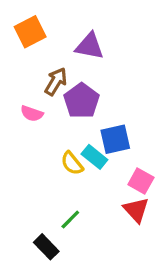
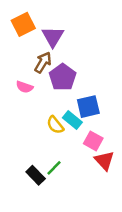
purple triangle: (90, 46) -> (53, 37), moved, turned 50
pink square: (141, 181) -> (93, 141), moved
black rectangle: (46, 247) -> (36, 175), moved

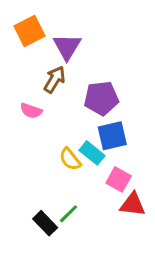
purple pentagon: (63, 77) -> (101, 98), moved, turned 30
red triangle: (104, 161) -> (133, 204), turned -40

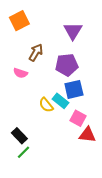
purple triangle: (67, 47) -> (73, 31), moved
green line: (69, 214) -> (24, 152), moved
black rectangle: (45, 223) -> (19, 136), moved

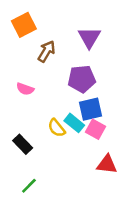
brown arrow: (36, 52) -> (47, 51), moved
pink square: (78, 118) -> (96, 129), moved
black rectangle: (19, 136) -> (23, 144), moved

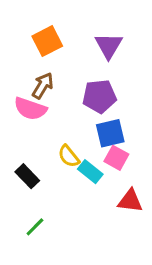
orange square: (24, 25) -> (47, 41), moved
brown arrow: (47, 51) -> (43, 86), moved
pink semicircle: (25, 89) -> (30, 109), size x1.5
cyan rectangle: (74, 123) -> (90, 172), moved

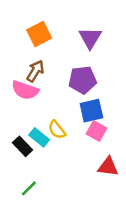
cyan rectangle: (90, 172) -> (39, 137), moved

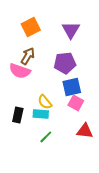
cyan rectangle: (39, 137) -> (41, 114), moved, turned -35
black rectangle: (23, 146) -> (18, 115), turned 56
green line: (29, 188) -> (46, 137), moved

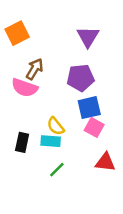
orange square: (31, 27) -> (17, 33), moved

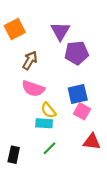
purple triangle: (88, 37) -> (60, 31), moved
purple pentagon: (80, 78) -> (77, 53), moved
pink semicircle: (25, 88) -> (33, 89), moved
black rectangle: (22, 142) -> (14, 155), moved

